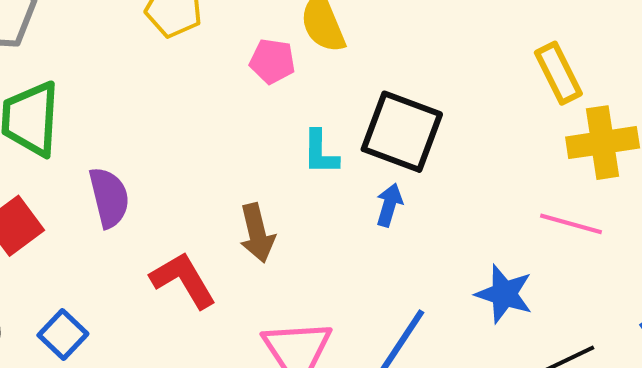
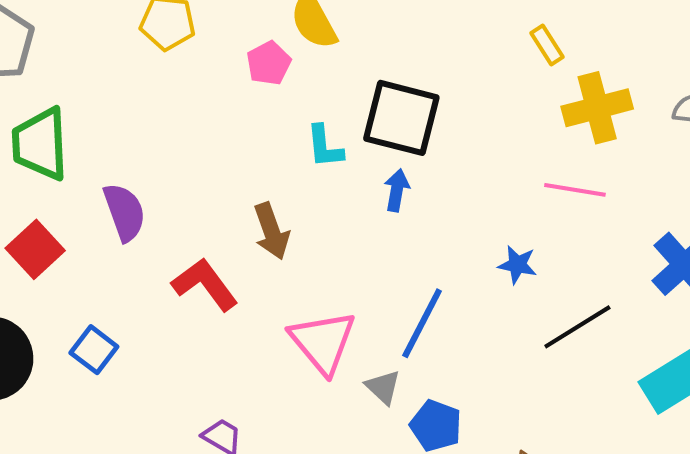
pink pentagon: (272, 61) -> (269, 63), turned -30
yellow rectangle: (558, 73) -> (547, 45), size x0.7
blue star: (504, 294) -> (517, 265), size x0.7

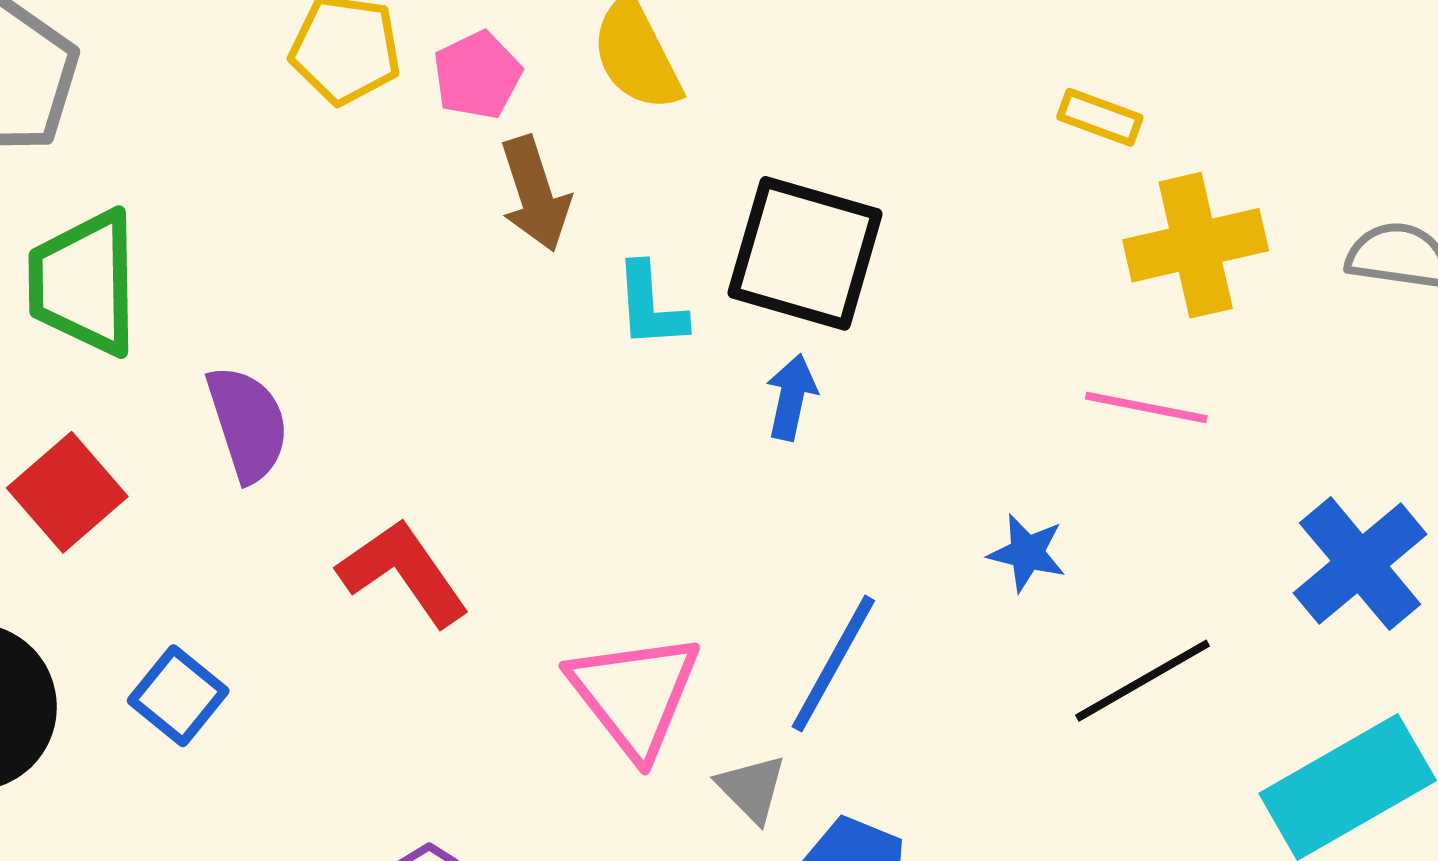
yellow rectangle: (547, 45) -> (1100, 117), turned -39
pink pentagon: (269, 63) -> (477, 75), moved
brown arrow: (272, 231) -> (535, 194), moved

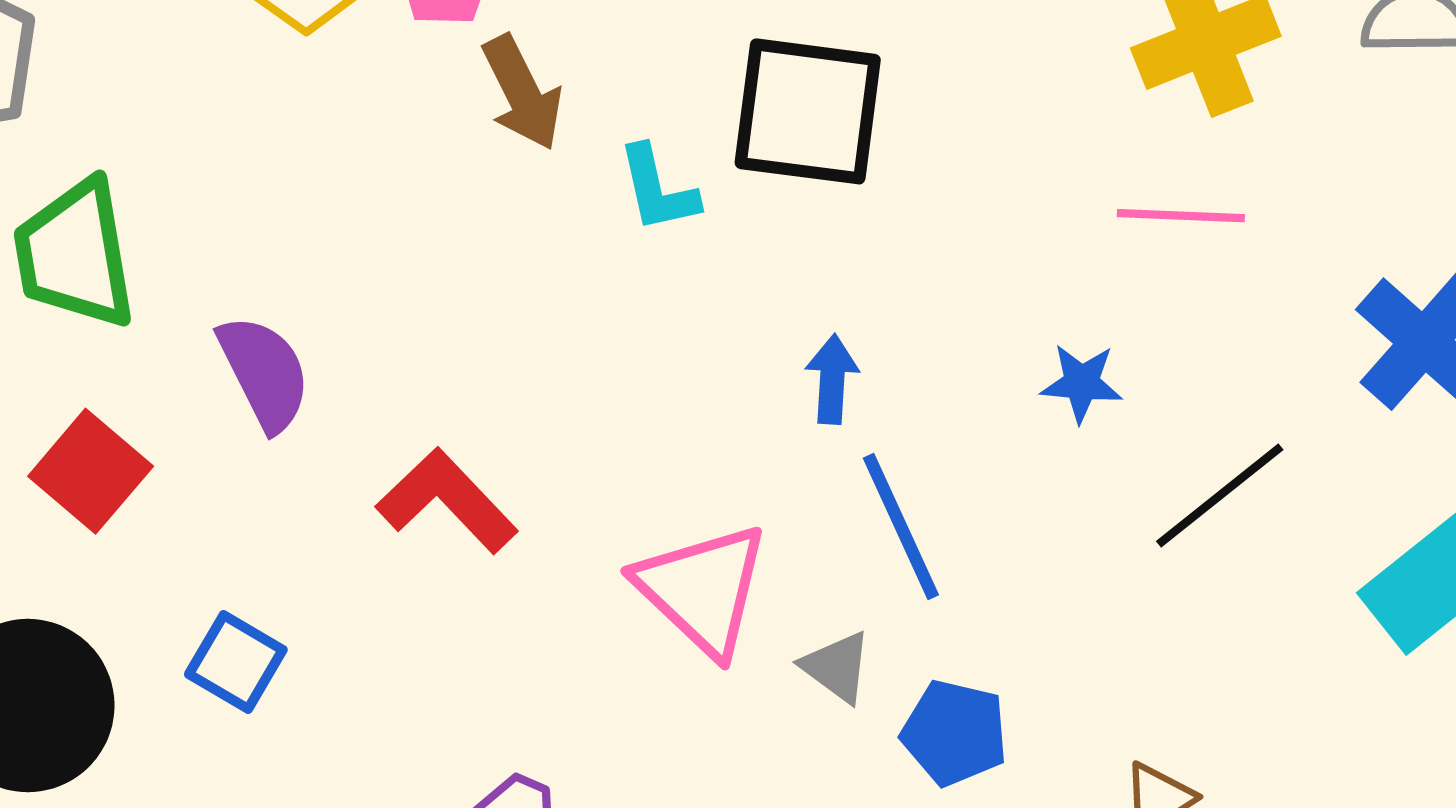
blue arrow: (791, 397) -> (832, 379), moved
blue line: (833, 664) -> (901, 526), turned -45

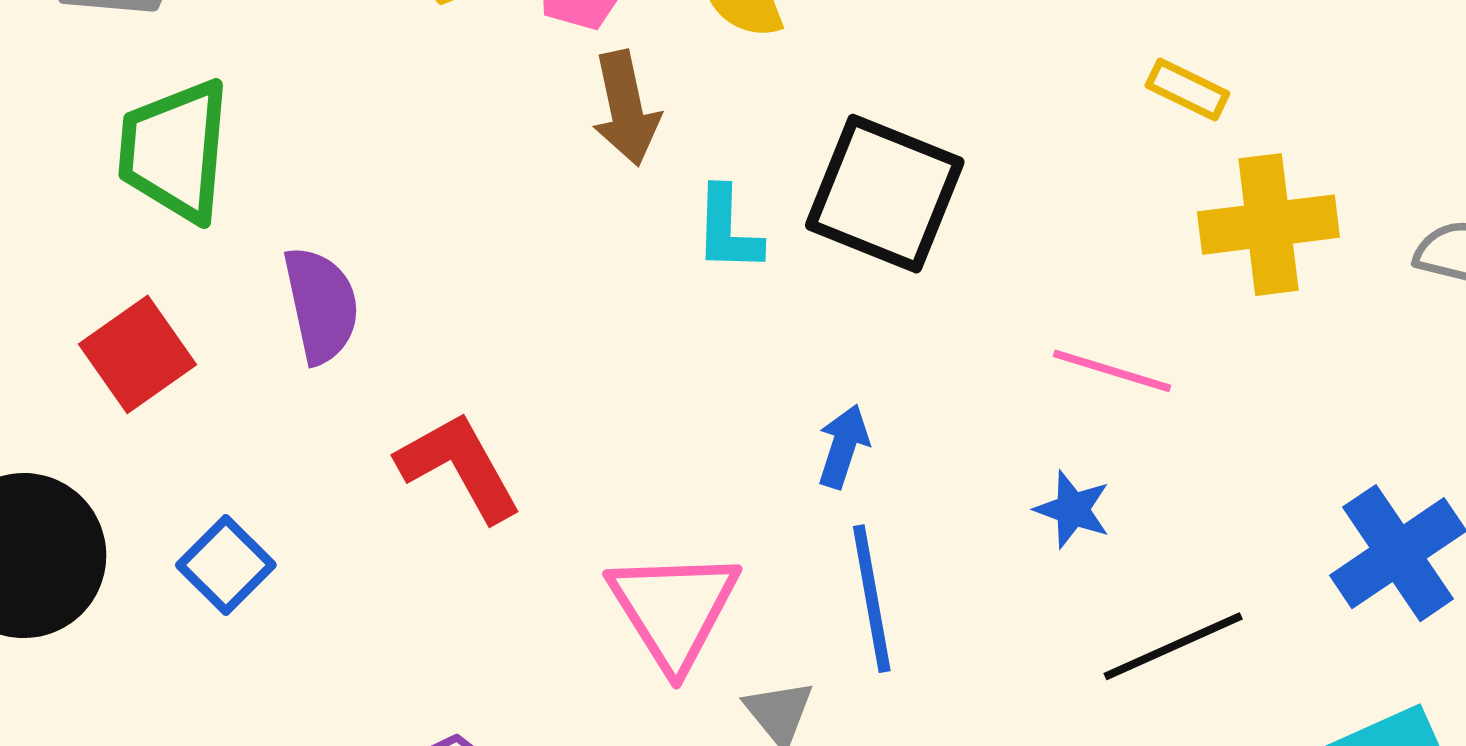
pink line: (1181, 216) -> (1112, 371), moved

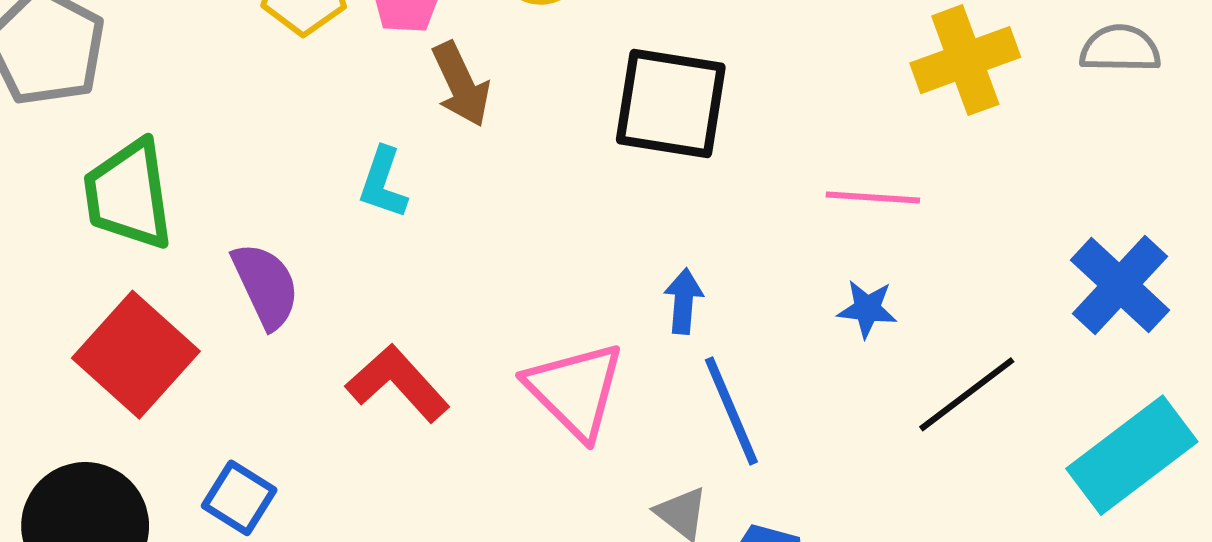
cyan L-shape: (728, 229) -> (383, 183), moved, turned 30
red square: (137, 354) -> (136, 355), size x1.4
pink triangle: (674, 609) -> (575, 390), moved

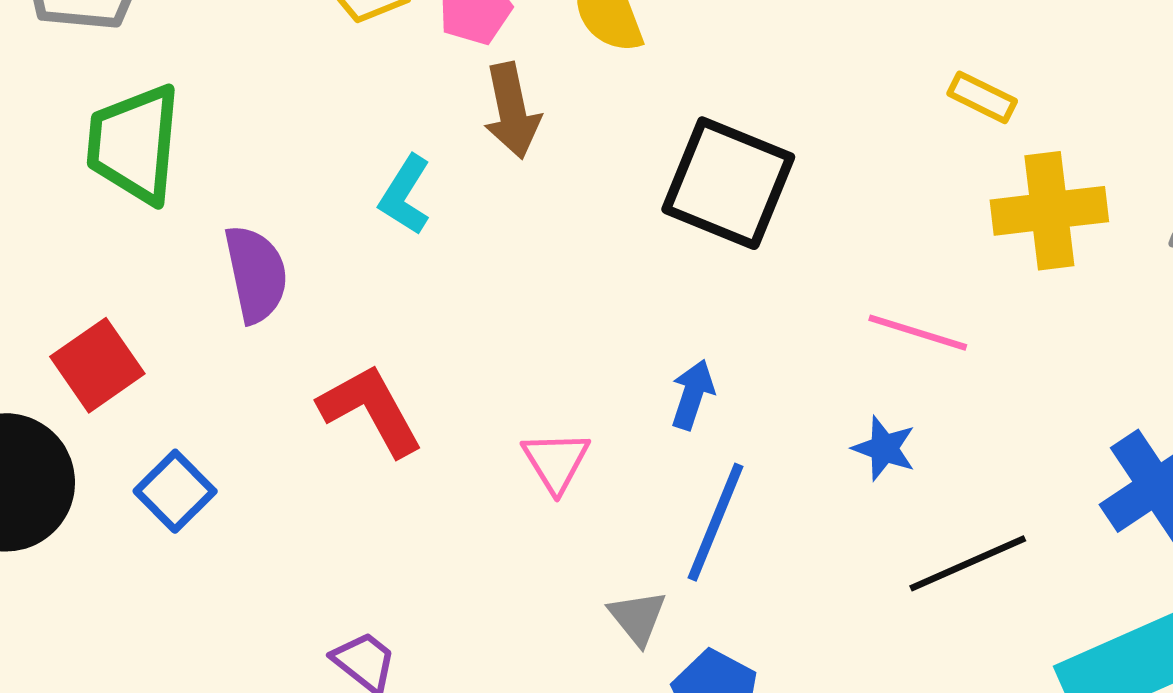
red square: (136, 355) -> (97, 365), moved, size x0.7
pink triangle: (575, 390) -> (556, 461), size x0.6
blue line: (731, 411) -> (716, 522), turned 32

